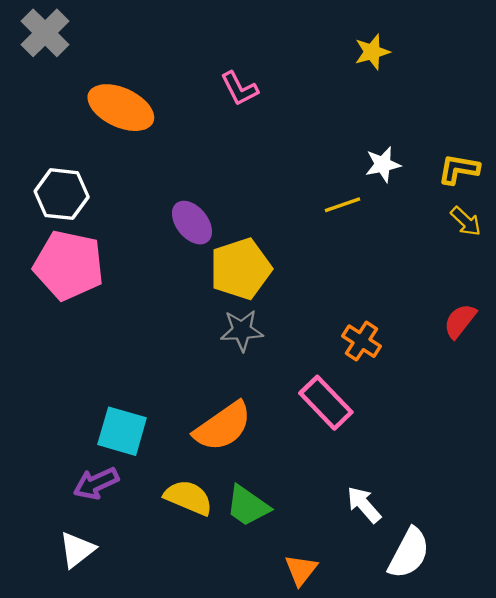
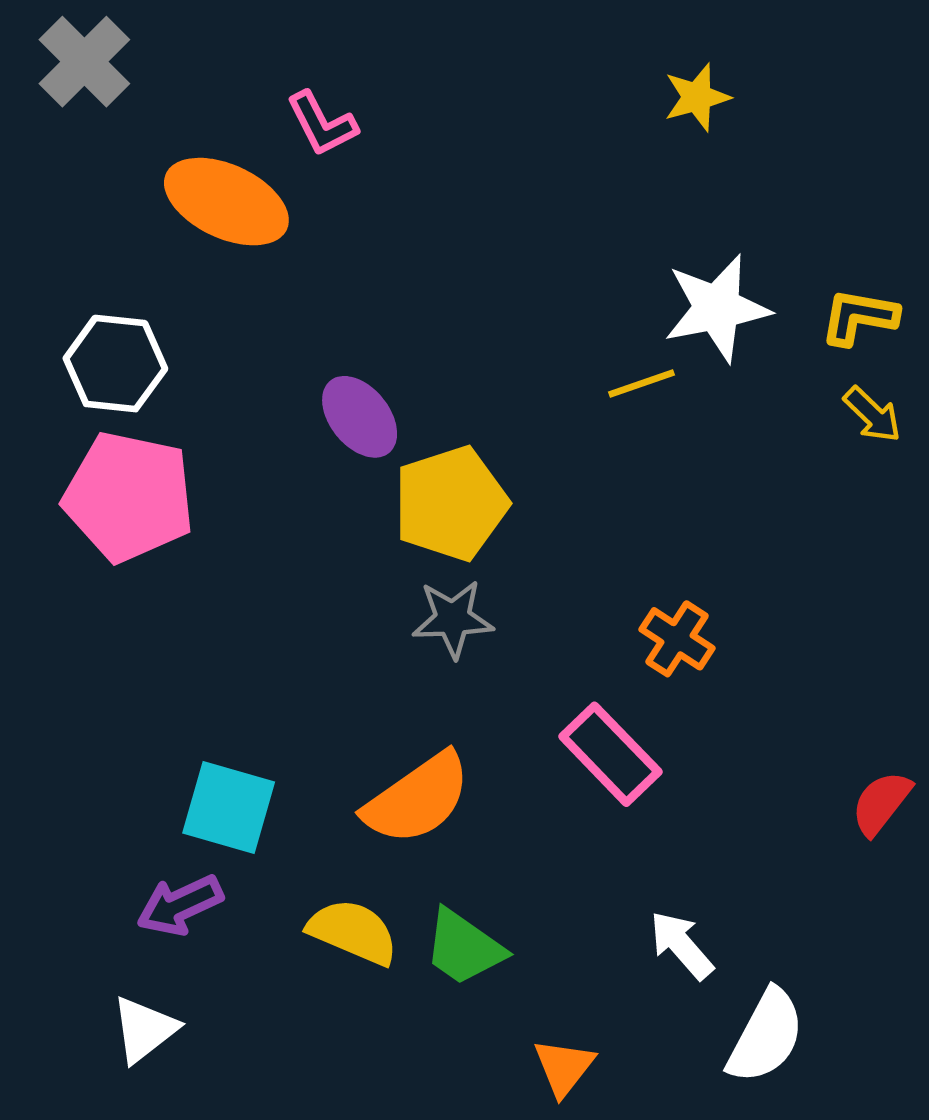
pink L-shape: (239, 89) -> (322, 124), moved
white star: (383, 164) -> (717, 308), size x1.6
red semicircle: (460, 321) -> (881, 803), moved

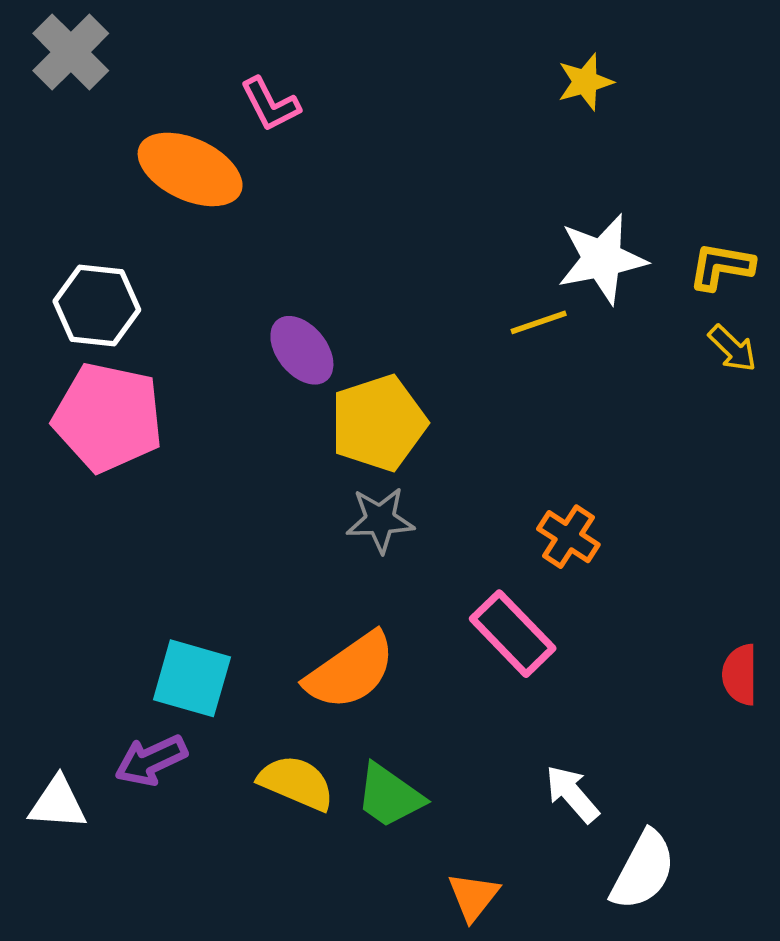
red semicircle: (881, 803) -> (740, 675), turned -38
white triangle: (144, 1029) -> (58, 803), moved, turned 42

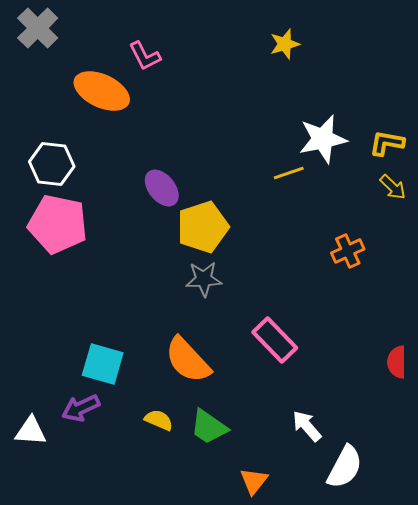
yellow star: (585, 82) -> (285, 44), moved
orange cross: (568, 537) -> (348, 251), moved, turned 32
orange semicircle: (350, 671) -> (188, 360), turned 82
yellow semicircle: (296, 783) -> (159, 420), size x0.7

